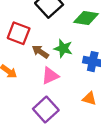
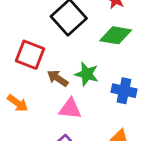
pink triangle: (50, 76) -> (70, 109), turned 30

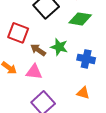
pink triangle: (70, 109) -> (34, 72), moved

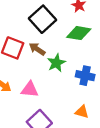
green star: (59, 47) -> (56, 63), turned 30
brown arrow: (38, 50) -> (37, 49), moved

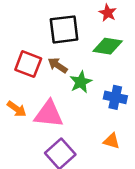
black square: (42, 19) -> (64, 29), turned 35
pink triangle: (30, 89) -> (49, 114), size x1.4

